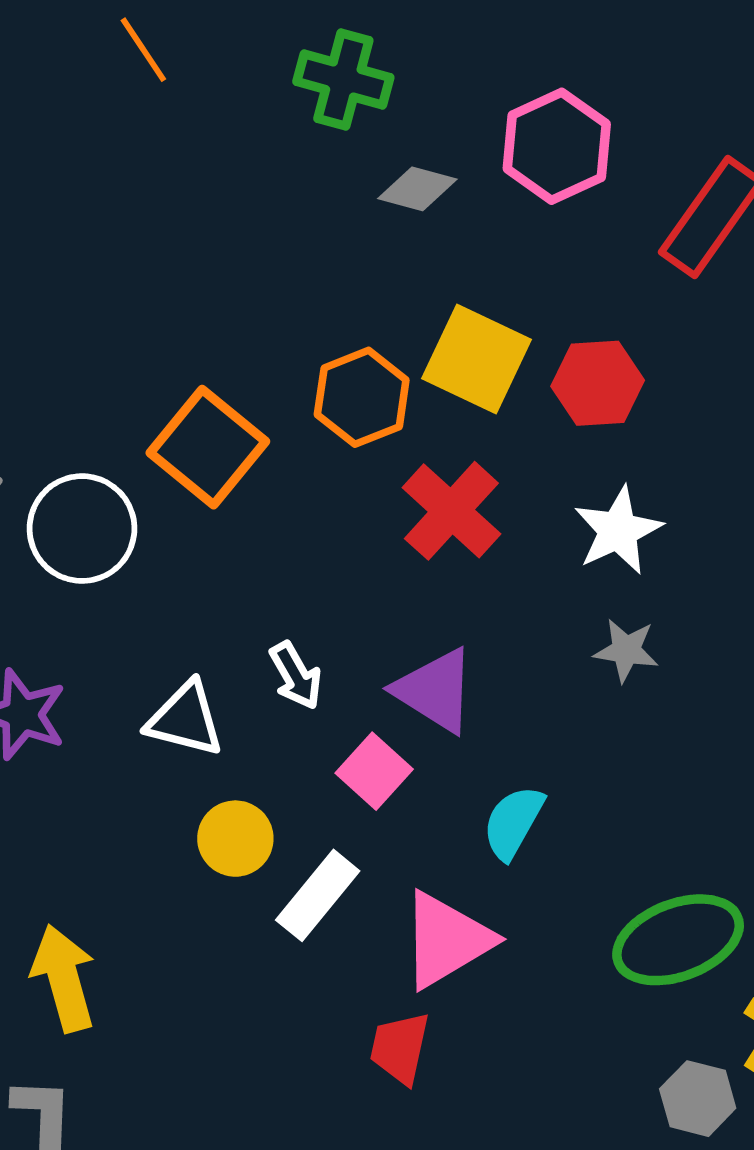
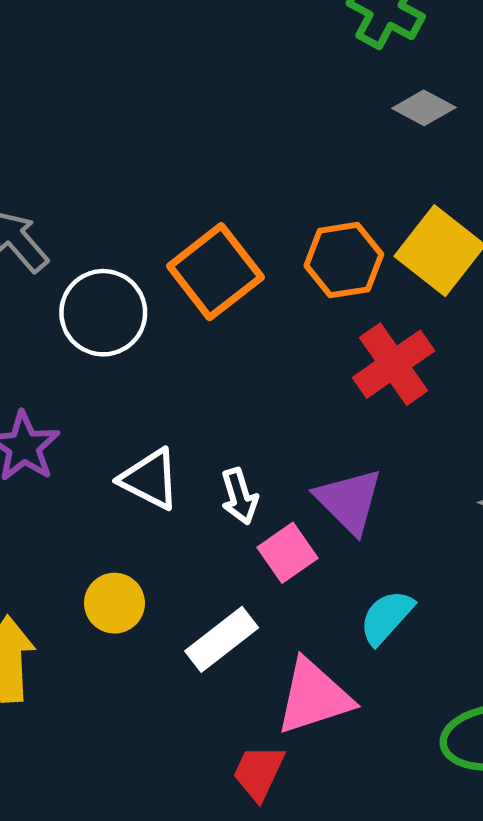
white arrow: (296, 676) -> (239, 496), moved
yellow circle: (235, 839) -> (114, 603), moved

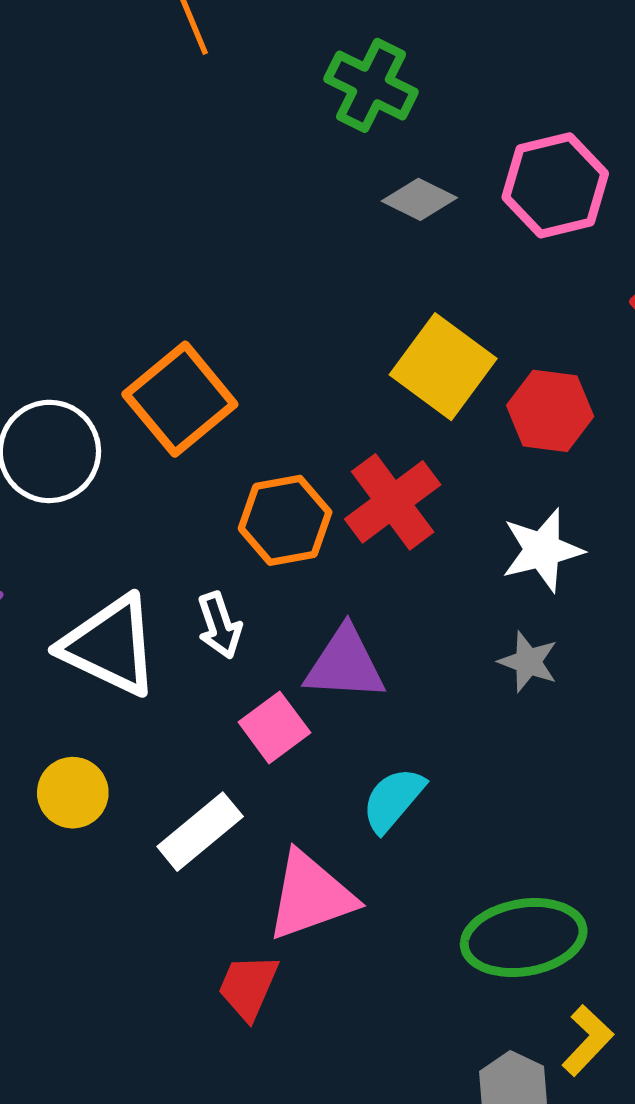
orange hexagon: (344, 260) -> (285, 520), moved
white triangle: (150, 479) -> (110, 646), size x1.4
white arrow: (239, 496) -> (220, 625), moved
purple triangle: (349, 501) -> (345, 664), turned -40

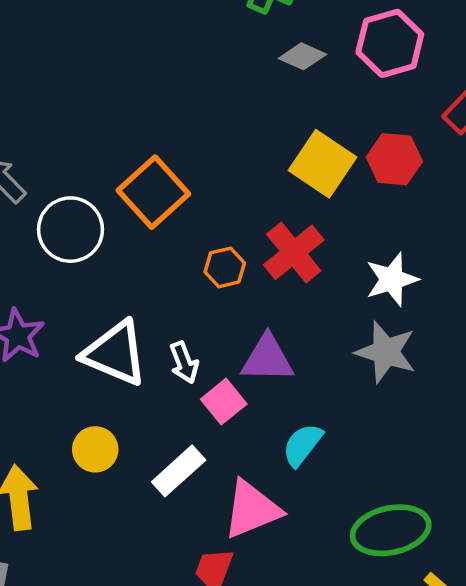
red hexagon: (550, 411) -> (394, 159), moved
orange hexagon: (285, 520) -> (225, 267), size x0.7
white arrow: (220, 625) -> (184, 363), moved
gray star: (528, 662) -> (386, 352), size x1.6

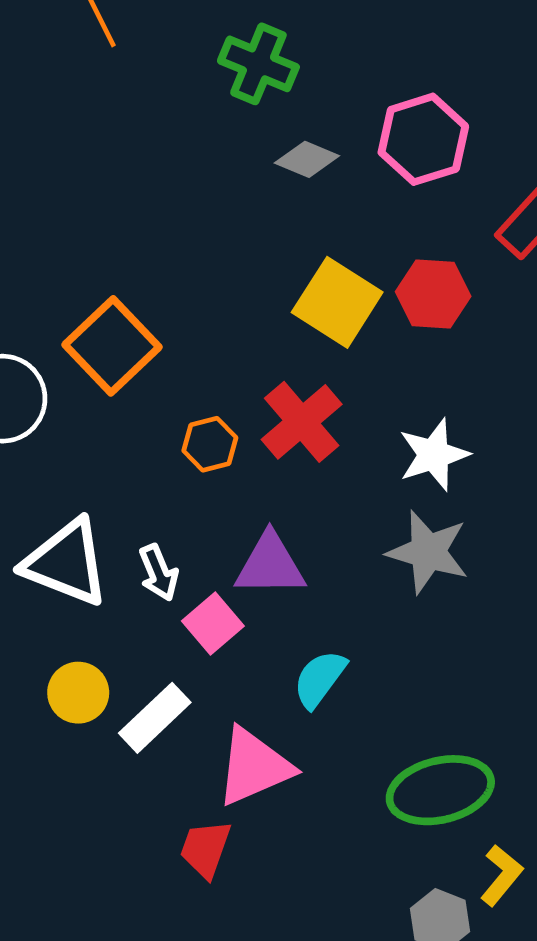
yellow circle: (95, 449) -> (78, 693), moved

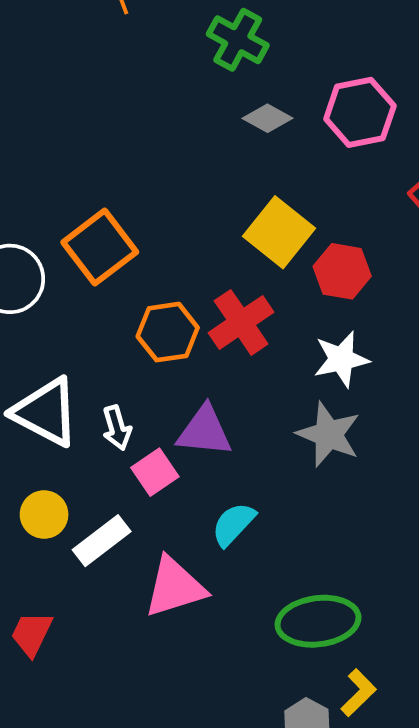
red hexagon: (433, 294) -> (342, 271), moved
orange hexagon: (210, 444) -> (168, 332), size x1.4
red trapezoid: (205, 849) -> (32, 634), moved

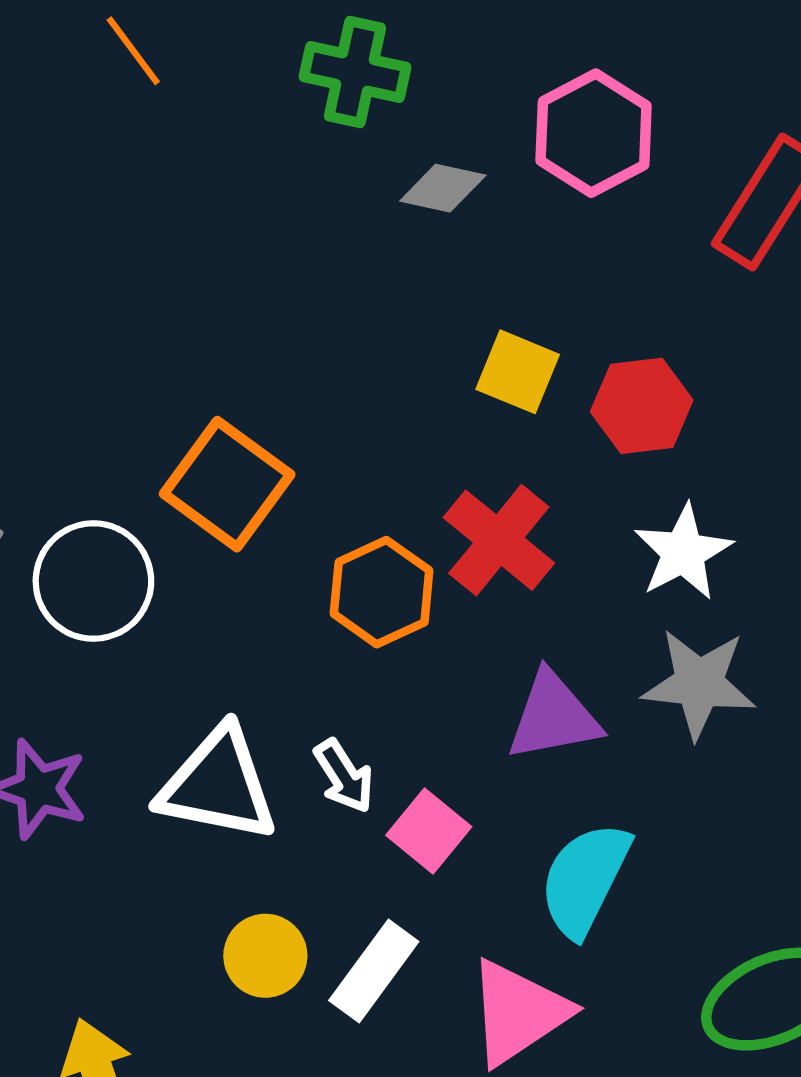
yellow square: (279, 232) -> (518, 372), size x0.7
purple triangle: (204, 431) -> (553, 716), moved
cyan semicircle: (233, 524) -> (585, 879), size x1.4

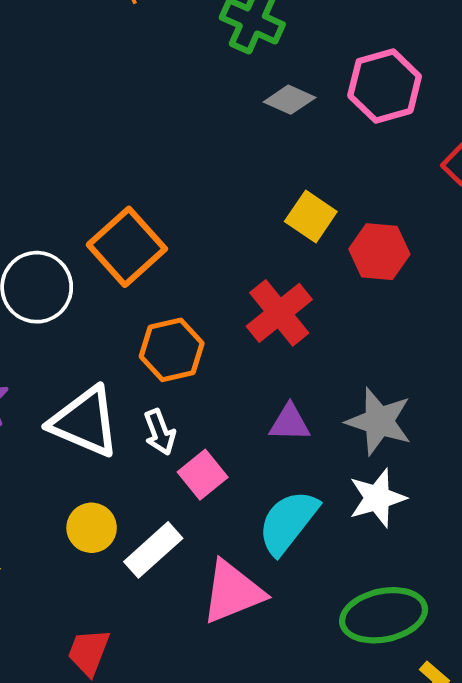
white star: (683, 552) -> (377, 498), moved
orange hexagon: (382, 592) -> (172, 350), moved
purple triangle: (553, 716) -> (290, 423), size x0.7

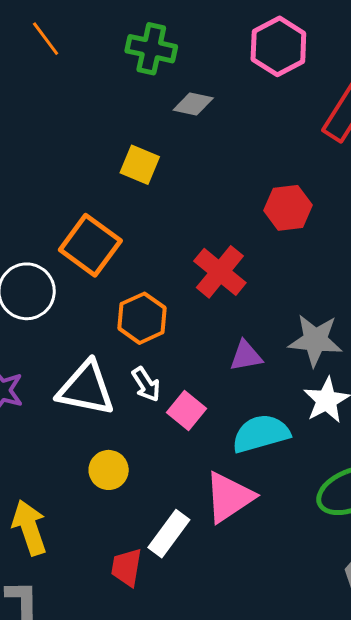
pink hexagon: (385, 86) -> (278, 46), moved
yellow square: (311, 217) -> (140, 165), moved
cyan semicircle: (288, 522) -> (261, 434), turned 48
white rectangle: (153, 550) -> (169, 534), moved

